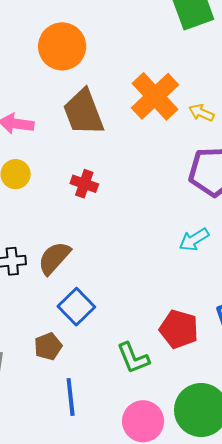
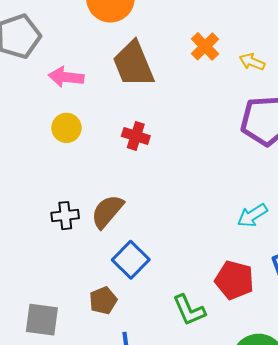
orange cross: (155, 96) -> (205, 46), size x0.6
cyan arrow: (194, 240) -> (252, 215), moved

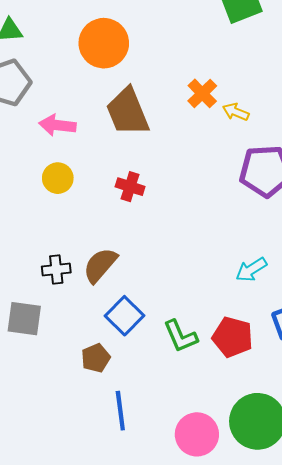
yellow arrow: (252, 62) -> (236, 112), moved
green L-shape: (189, 310) -> (180, 336), moved
gray square: (42, 320) -> (24, 319), moved

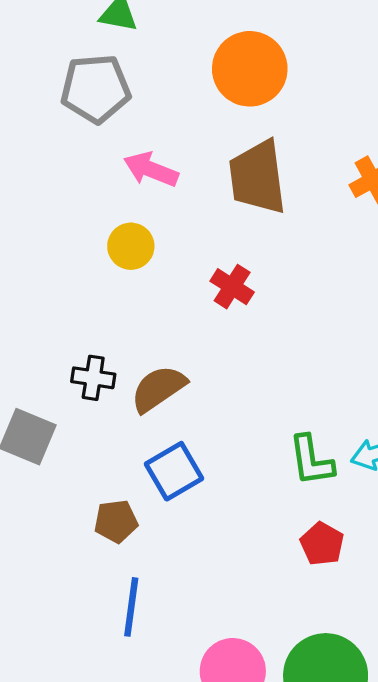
green L-shape: (180, 336) -> (311, 460), moved
red pentagon: (233, 337) -> (322, 544), size x0.7

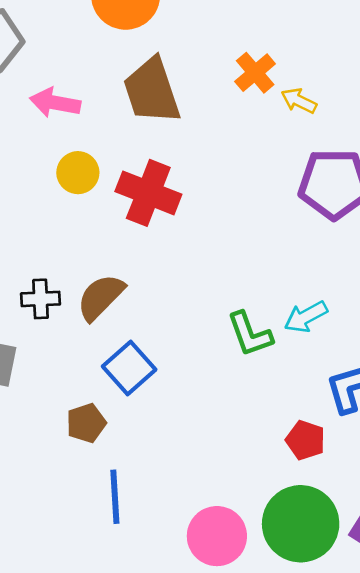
yellow circle: (131, 246) -> (78, 173), moved
red cross: (232, 287) -> (148, 193), size x1.6
red pentagon: (322, 544) -> (305, 440), moved

